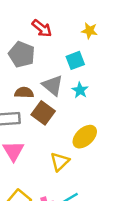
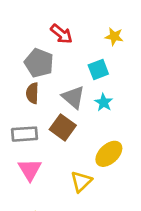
brown semicircle: (24, 93) -> (32, 93), moved, turned -90

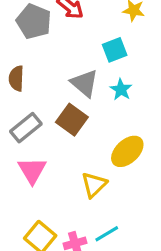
gray pentagon: (39, 63) -> (34, 21), moved
brown semicircle: (32, 93) -> (16, 78), moved
gray rectangle: (25, 134) -> (26, 128), turned -35

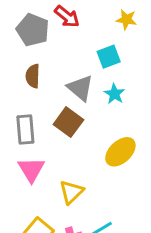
brown semicircle: (16, 78) -> (33, 76), moved
gray rectangle: (26, 128) -> (25, 130), turned -56
yellow triangle: (94, 185) -> (71, 192), moved

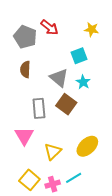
brown square: (68, 122) -> (66, 104), moved
gray rectangle: (25, 130) -> (39, 108), moved
yellow ellipse: (120, 152) -> (87, 146), moved

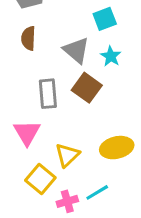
yellow ellipse: (87, 146) -> (117, 148), turned 30
yellow square: (29, 180) -> (40, 179), moved

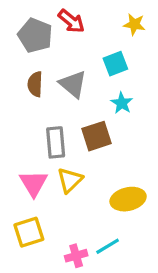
gray triangle: (76, 50) -> (73, 84), moved
brown square: (87, 88) -> (97, 136), turned 36
yellow triangle: (67, 155) -> (70, 180), moved
yellow square: (40, 179) -> (29, 232), moved, turned 32

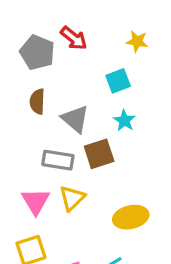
gray triangle: (73, 84) -> (75, 119), moved
gray rectangle: (56, 142) -> (58, 160), turned -76

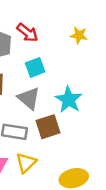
cyan square: (118, 81) -> (35, 67), moved
cyan star: (124, 121) -> (69, 100), size x1.5

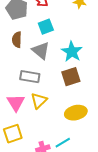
brown square: (48, 127) -> (71, 77), moved

